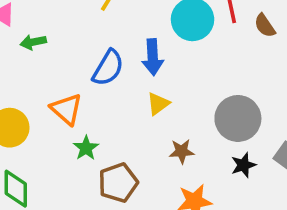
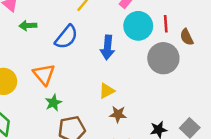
blue semicircle: (108, 68) -> (66, 37), moved
yellow triangle: (158, 104) -> (107, 91), moved
gray circle: (238, 118) -> (163, 58), moved

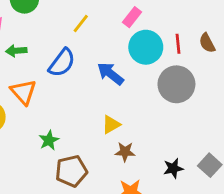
brown semicircle: (187, 37) -> (207, 43), moved
blue arrow: (107, 47) -> (110, 74), turned 125
orange triangle: (44, 74) -> (23, 92), moved

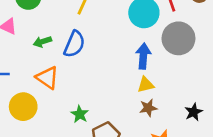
green arrow: (16, 51) -> (42, 42), moved
blue arrow: (110, 74) -> (143, 56), moved, turned 70
yellow triangle: (111, 125) -> (146, 85), moved, turned 30

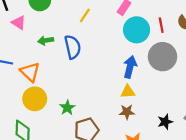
blue semicircle: (74, 44) -> (73, 47), turned -45
orange triangle: (47, 78) -> (30, 72), moved
yellow circle: (23, 107) -> (35, 99), moved

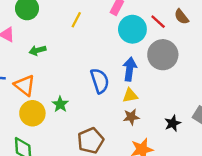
red line: (161, 25) -> (158, 22), turned -32
blue semicircle: (73, 47) -> (100, 81), moved
green star: (67, 108) -> (60, 104), moved

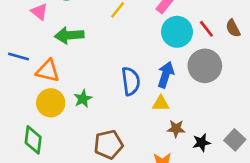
green arrow: (38, 50) -> (69, 35), size x1.5
orange triangle: (25, 85) -> (48, 71), turned -35
brown star: (131, 117) -> (176, 129), moved

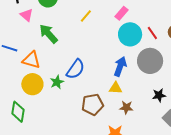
green arrow: (69, 35) -> (49, 34), turned 50
blue semicircle: (131, 81) -> (76, 69), moved, turned 40
black star: (201, 143) -> (159, 95), moved
brown pentagon: (108, 145) -> (92, 104), moved

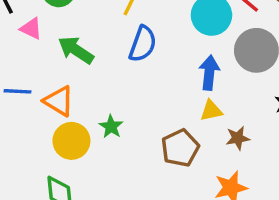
orange triangle: (31, 60) -> (59, 101), turned 30
blue semicircle: (76, 69) -> (143, 44), moved

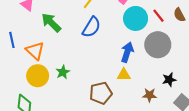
blue line: (18, 91) -> (12, 40), turned 63
brown star: (238, 138) -> (150, 95), moved

